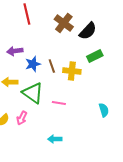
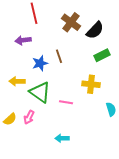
purple arrow: (15, 51) -> (23, 40), moved
brown line: (52, 66) -> (59, 56), moved
yellow cross: (72, 71) -> (91, 84), moved

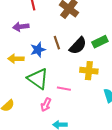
black semicircle: (95, 30) -> (78, 46), moved
yellow arrow: (17, 81) -> (16, 59), moved
pink arrow: (29, 117) -> (46, 105), moved

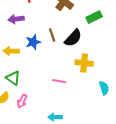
green rectangle: (100, 42) -> (94, 17), moved
green triangle: (38, 79) -> (13, 78), moved, size x0.7
pink arrow: (46, 105) -> (22, 101), moved

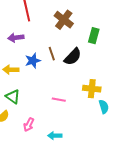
green rectangle: (94, 17) -> (94, 36), turned -49
yellow cross: (84, 63) -> (92, 89), moved
pink arrow: (22, 101) -> (29, 125), moved

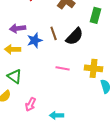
purple arrow: (16, 38) -> (18, 28), moved
pink line: (59, 100) -> (63, 68), moved

